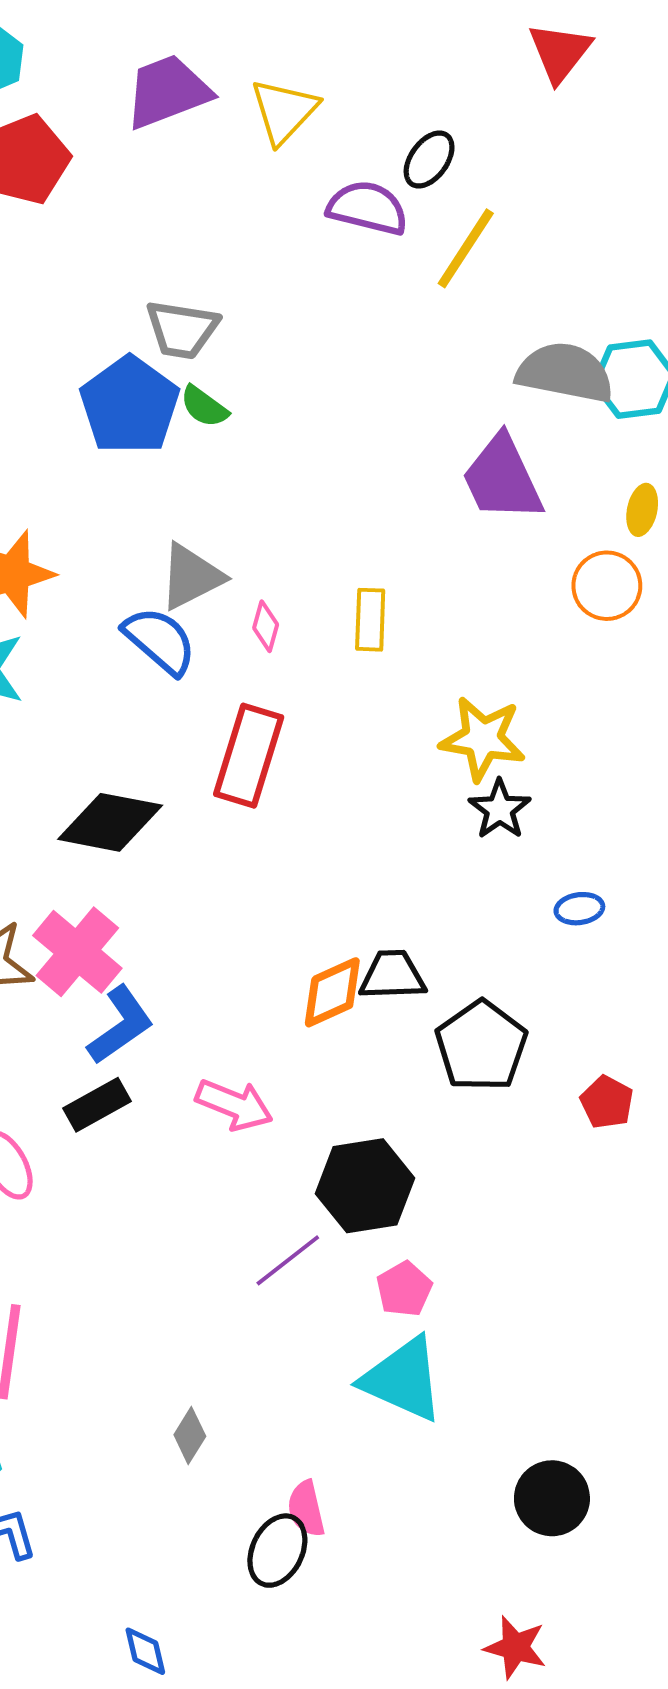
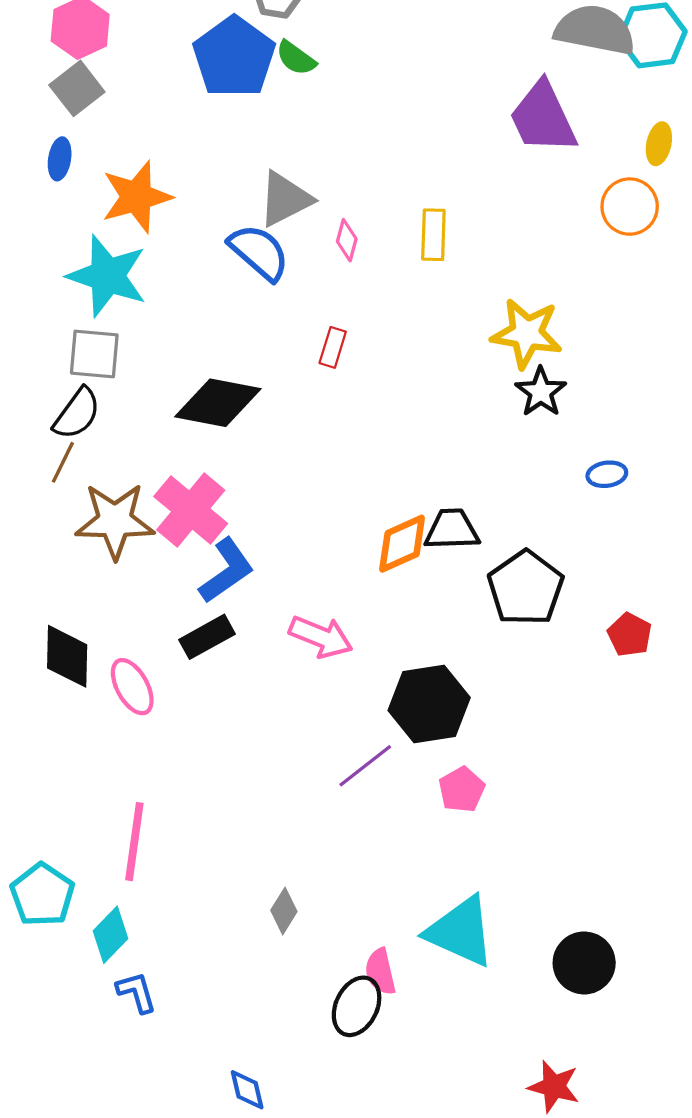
red rectangle: (249, 756) -> (333, 347), size x0.5
cyan triangle: (403, 1379) -> (461, 932), moved

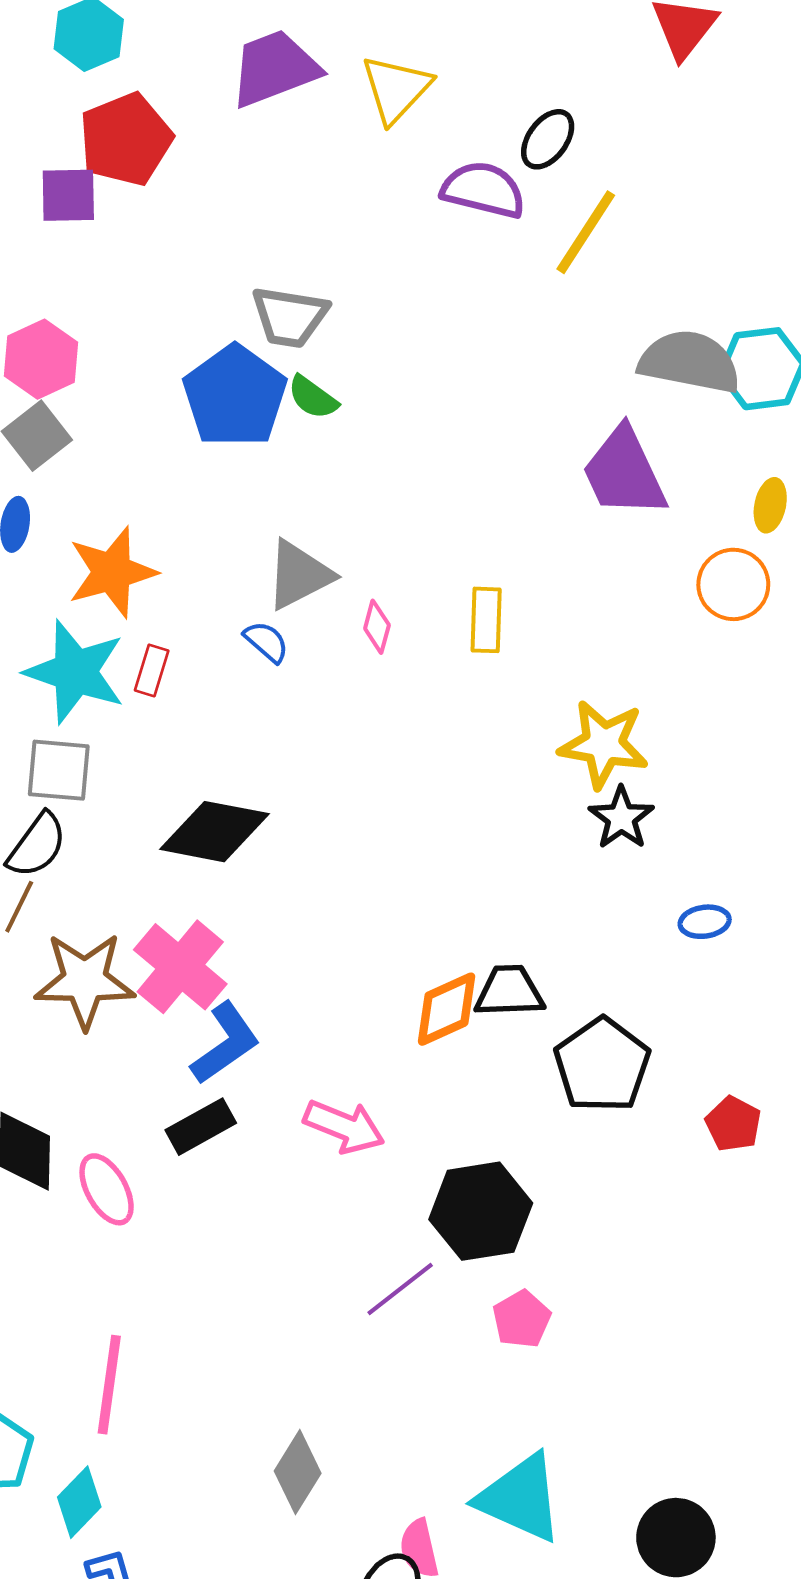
blue semicircle: (259, 252) -> (266, 642), size x0.6
red rectangle: (333, 347) -> (152, 670), moved
gray diamond: (284, 911) -> (298, 1472), size x1.4

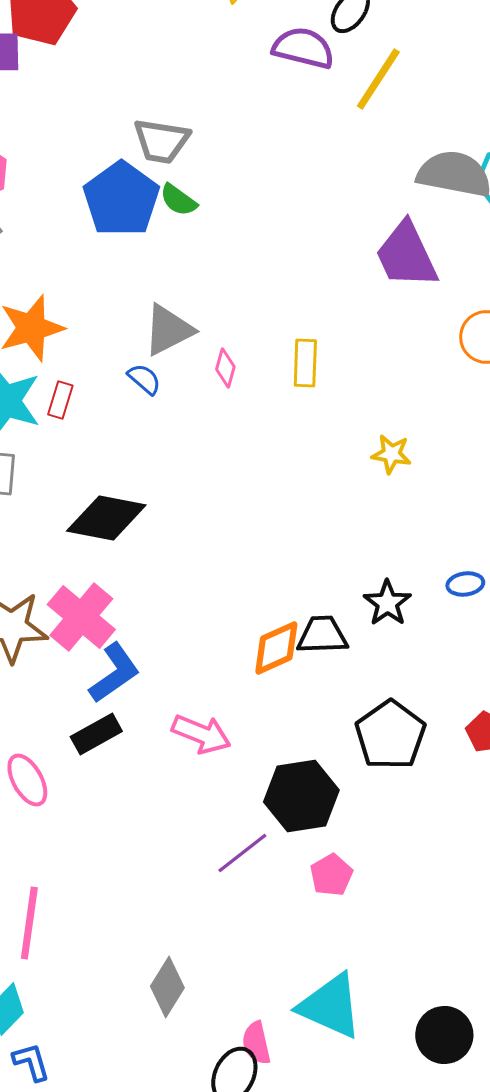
yellow star: (604, 744) -> (391, 454), size x0.6
black star: (621, 818) -> (387, 603), moved
black pentagon: (602, 1065) -> (390, 735), moved

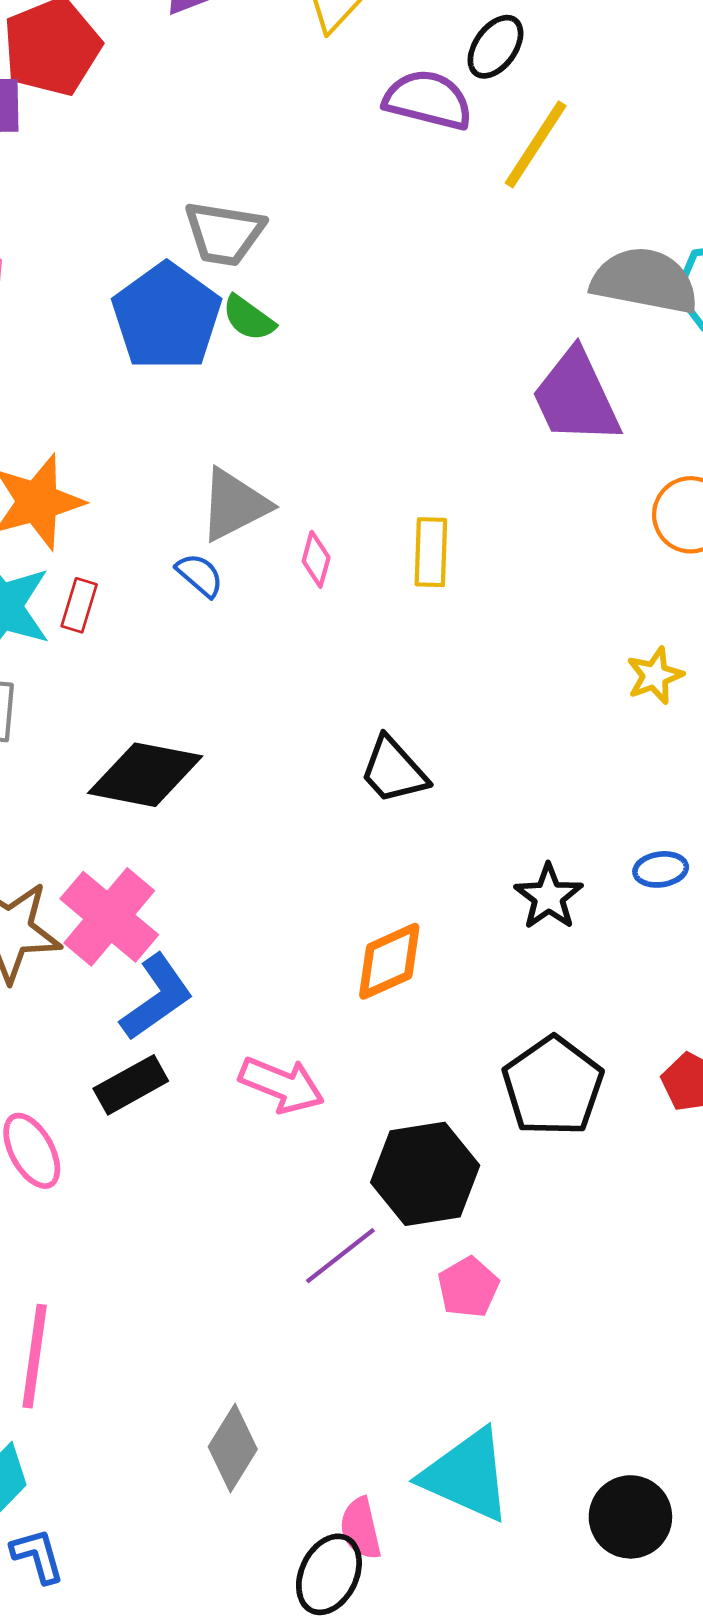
yellow star: (391, 454) -> (655, 676), moved, turned -30
black trapezoid: (322, 635) -> (394, 770), moved, turned -130

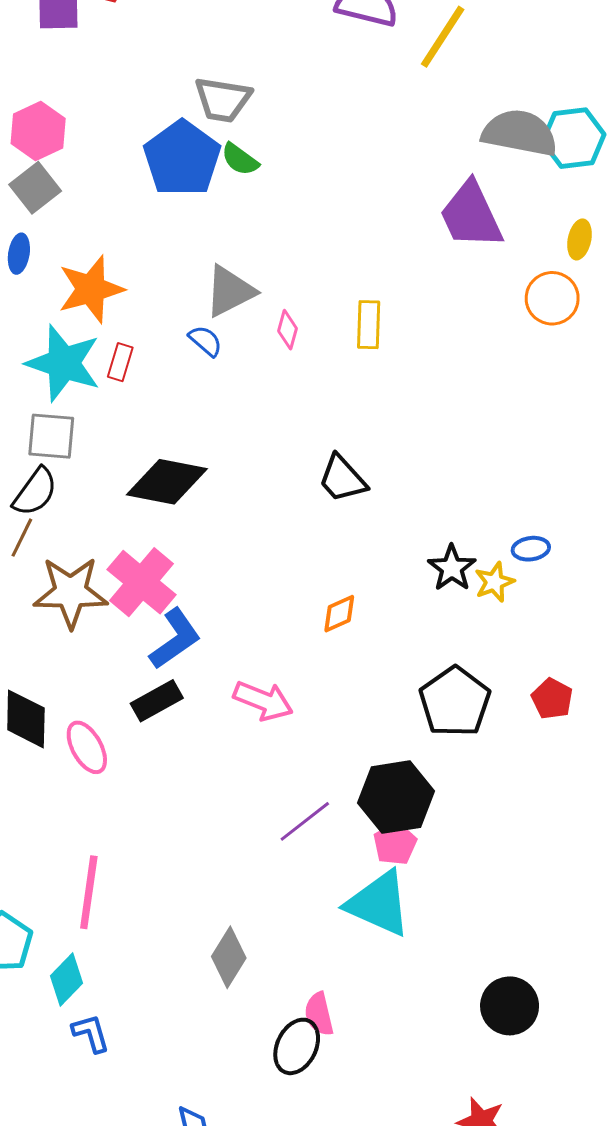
yellow star: (655, 676) -> (494, 582), moved
orange diamond: (389, 961) -> (339, 614), size x0.7
black hexagon: (425, 1174) -> (396, 797), moved
cyan triangle: (467, 1475) -> (379, 903), moved

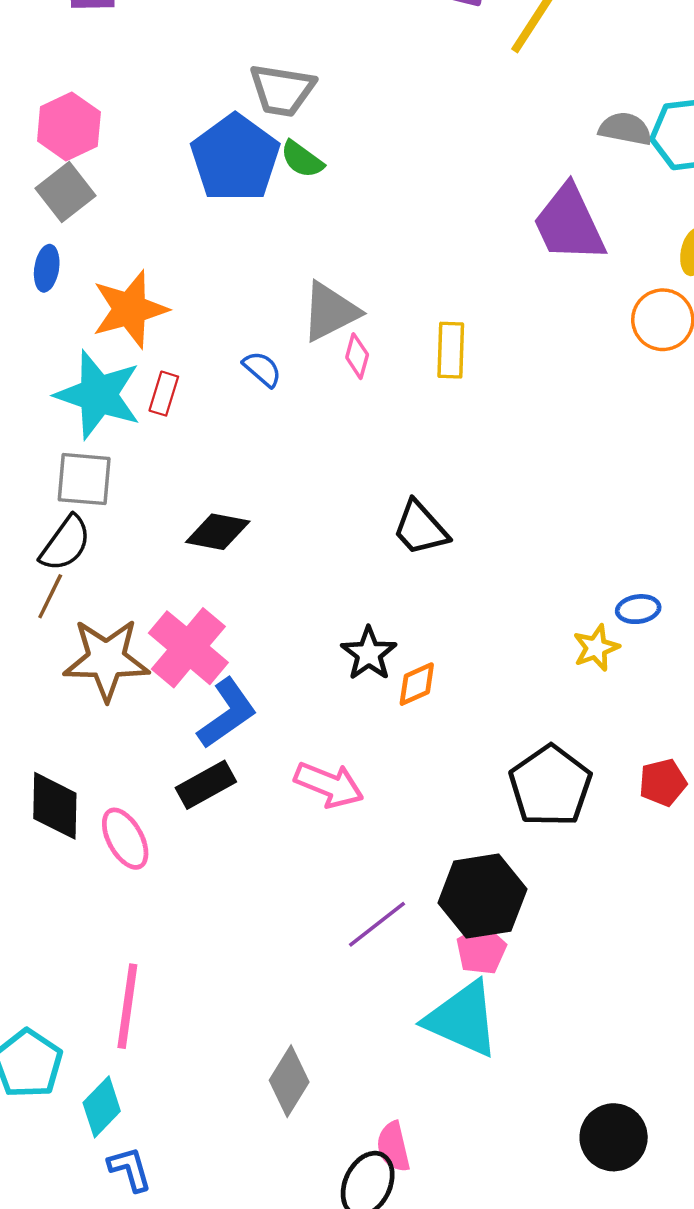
gray semicircle: (520, 133) -> (625, 129), size x0.6
gray triangle: (230, 291) -> (330, 312), moved
black diamond: (167, 482) -> (218, 532), size x0.7
black star: (452, 568) -> (369, 654), moved
red pentagon: (552, 699) -> (663, 782), turned 30

